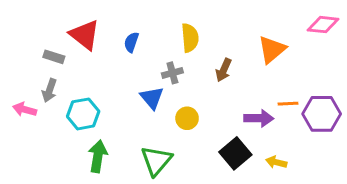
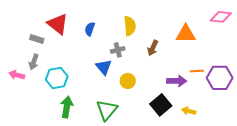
orange triangle: (272, 49) -> (186, 34), turned 40

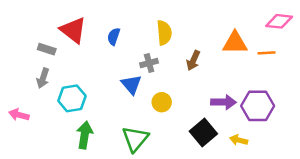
orange line: (197, 71) -> (267, 53), moved
pink arrow: (17, 75) -> (19, 115), moved
purple hexagon: (220, 78) -> (258, 106), moved

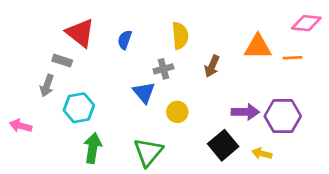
gray rectangle: (47, 49) -> (62, 61), moved

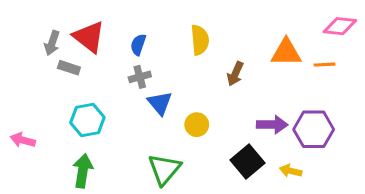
gray cross: (163, 69) -> (140, 77), moved
gray arrow: (47, 86) -> (52, 43), moved
green arrow: (93, 148) -> (83, 171), moved

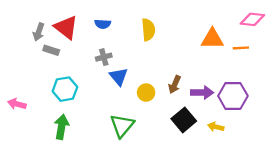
blue semicircle: (138, 45) -> (103, 24), moved, turned -105
brown arrow: (235, 74) -> (175, 85), moved

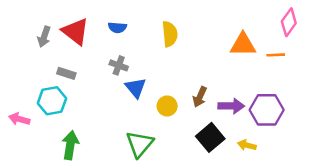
pink diamond: (252, 19) -> (289, 22), turned -60
gray rectangle: (51, 50) -> (66, 73), moved
gray cross: (104, 57) -> (119, 65), turned 35
cyan hexagon: (65, 89) -> (52, 101), moved

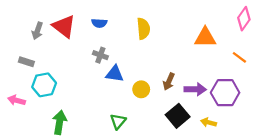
orange line: (276, 55) -> (239, 57), moved, turned 40
gray rectangle: (66, 73) -> (26, 62), moved
blue triangle: (136, 88) -> (115, 74), turned -42
green triangle: (140, 144) -> (118, 121), size x0.7

